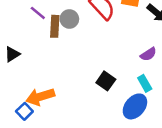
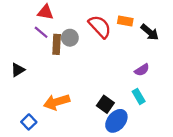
black square: (106, 81) -> (105, 104), moved
orange arrow: (40, 97) -> (57, 102), moved
blue ellipse: (135, 106) -> (116, 121), moved

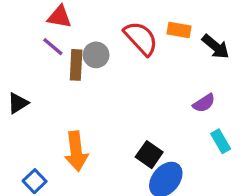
cyan rectangle: (139, 96) -> (221, 141), moved
orange arrow: (57, 102) -> (76, 151), turned -80

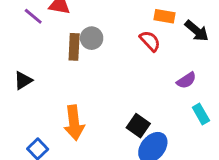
red semicircle: (141, 38) -> (150, 41), moved, size x0.7
purple line: (53, 47) -> (33, 16), moved

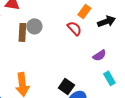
orange rectangle: (165, 16) -> (84, 11), turned -64
black arrow: (197, 31) -> (106, 21), turned -60

